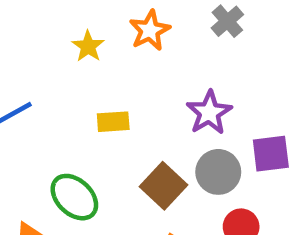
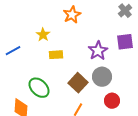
gray cross: (227, 21) -> (125, 11), moved
yellow star: (88, 46) -> (43, 35), moved
purple square: (271, 154) -> (125, 42), moved

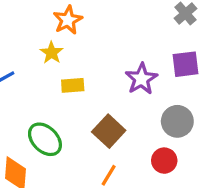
orange star: (72, 15) -> (68, 20), moved
gray circle: (102, 77) -> (177, 121), moved

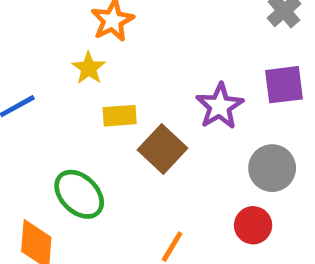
brown square: (109, 131) -> (163, 149), moved

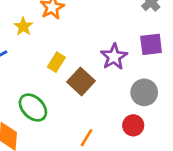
yellow star: (89, 68) -> (23, 26), moved
yellow rectangle: (120, 116) -> (56, 62), turned -54

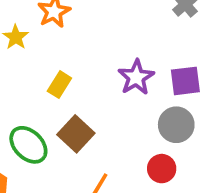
purple square: (151, 44) -> (185, 81), moved
brown square: (81, 81) -> (76, 134), moved

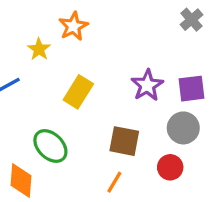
yellow rectangle: (59, 85) -> (78, 92), size x1.4
brown square: (76, 134) -> (124, 141), moved, turned -32

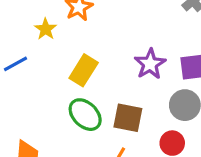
green ellipse: (50, 146) -> (85, 115), moved

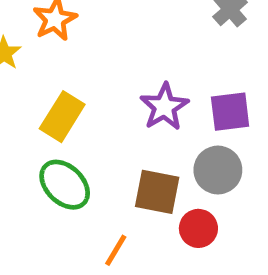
brown square: (128, 118) -> (157, 192), moved

